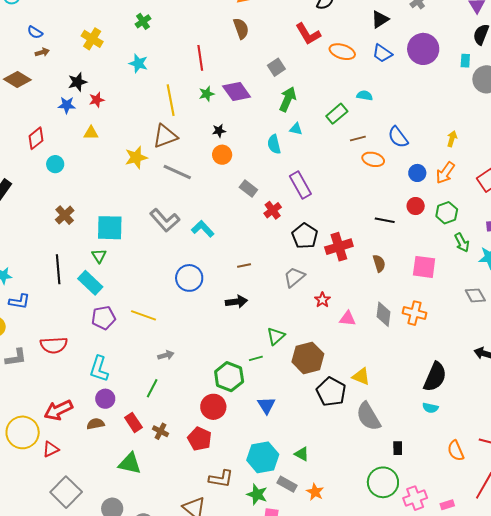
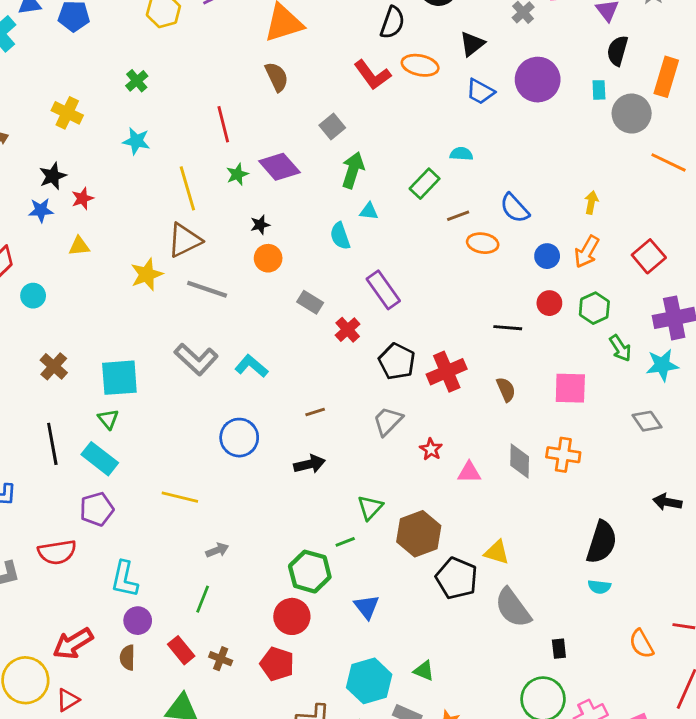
orange ellipse: (342, 52) -> (420, 65), moved
purple pentagon: (104, 318) -> (97, 509), moved
brown semicircle: (95, 424) -> (127, 658), turned -72

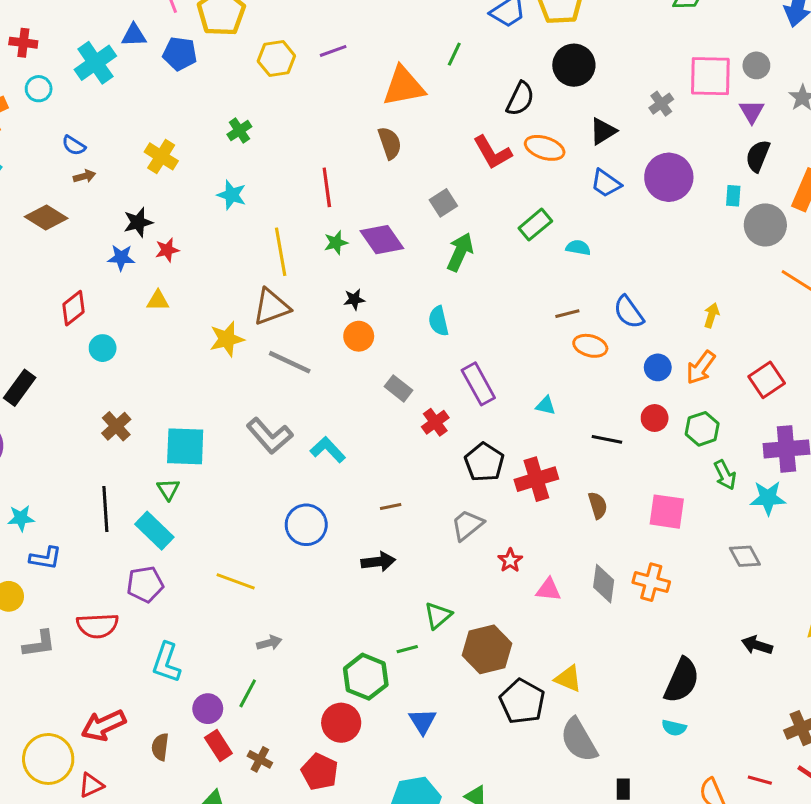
green rectangle: (425, 184) -> (535, 225), moved
cyan triangle: (369, 211) -> (546, 406), moved
purple circle: (138, 621) -> (208, 709), moved

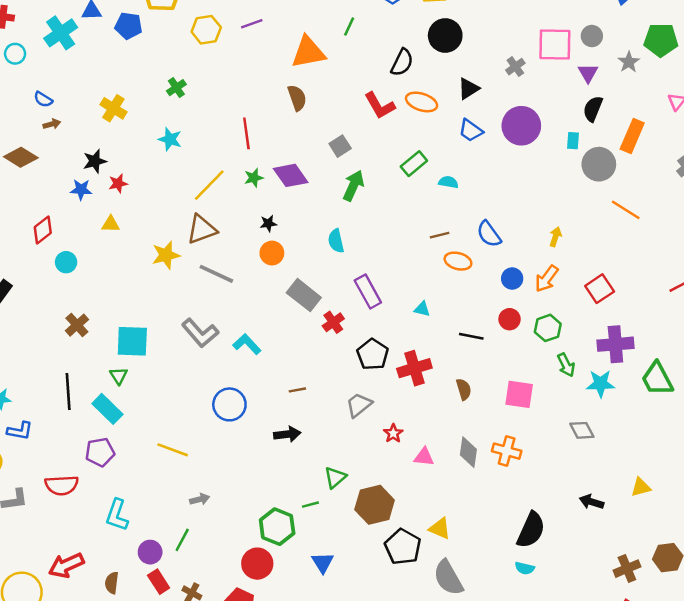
yellow line: (281, 252) -> (209, 185), turned 54
gray rectangle: (398, 388) -> (304, 295), size x1.5

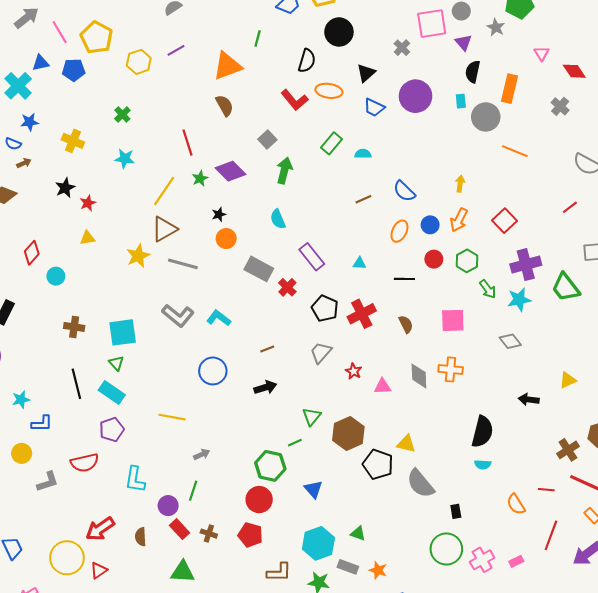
blue star: (81, 190) -> (30, 122), moved
orange ellipse: (458, 261) -> (399, 231), moved, turned -70
brown cross: (77, 325) -> (74, 327), turned -30

